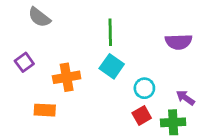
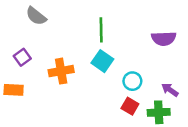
orange rectangle: (45, 110) -> (14, 90), moved
red square: (142, 115) -> (130, 106), turned -30

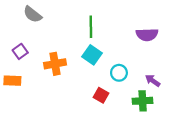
red square: (130, 106) -> (101, 95), moved

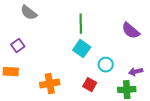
purple semicircle: (147, 35) -> (131, 31), turned 42
orange cross: (55, 64) -> (50, 84), moved
purple arrow: (153, 81) -> (136, 72), turned -48

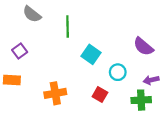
green line: (81, 24) -> (68, 26), moved
purple semicircle: (131, 31) -> (143, 47), moved

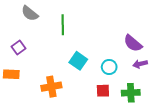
cyan square: (91, 54) -> (78, 61), moved
purple arrow: (151, 80) -> (140, 64), moved
red square: (100, 94) -> (103, 91), moved, turned -32

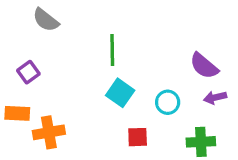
green line: (63, 25) -> (112, 50), moved
orange cross: (51, 87) -> (49, 132), moved
red square: (103, 91) -> (138, 137), moved

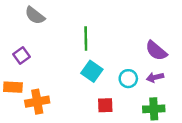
purple arrow: (215, 98) -> (155, 77), moved

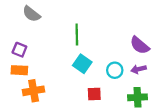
purple square: (21, 56) -> (19, 50), turned -32
orange rectangle: (13, 87) -> (19, 70), moved

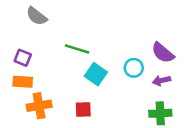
green line: (77, 34) -> (77, 49), moved, turned -72
cyan circle: (115, 70) -> (134, 68), moved
red square: (94, 94) -> (83, 110), moved

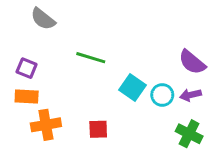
cyan circle: (134, 68) -> (162, 95), moved
cyan square: (96, 74) -> (132, 88), moved
green cross: (160, 113) -> (189, 134), turned 30

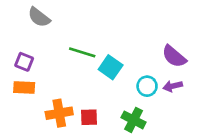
cyan square: (132, 88) -> (111, 67), moved
orange cross: (46, 125) -> (59, 113), moved
green cross: (189, 134) -> (134, 120), moved

